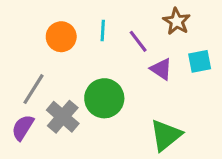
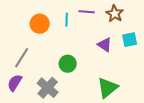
purple line: (138, 41) -> (87, 12), moved, turned -49
green circle: (104, 98) -> (68, 64), size x0.7
gray cross: (63, 117) -> (48, 88), moved

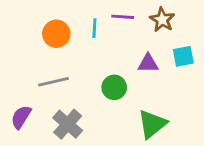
purple triangle: (105, 45) -> (148, 63), turned -35
gray line: (22, 58) -> (54, 82), moved, turned 45
green circle: (68, 64) -> (114, 87), moved

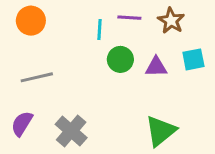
orange circle: (56, 34) -> (31, 21), moved
gray line: (54, 82) -> (37, 77), moved
green circle: (114, 87) -> (120, 59), moved

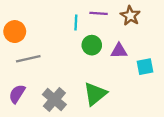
orange circle: (31, 21) -> (15, 32), moved
cyan square: (193, 59) -> (145, 67), moved
green triangle: (161, 131) -> (95, 94), moved

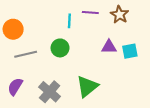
green circle: (92, 45) -> (60, 48), moved
cyan square: (145, 67) -> (130, 51), moved

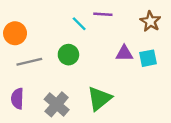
brown star: (119, 15) -> (150, 21), moved
cyan line: (69, 21) -> (79, 24), turned -48
purple semicircle: (15, 87) -> (17, 99), turned -30

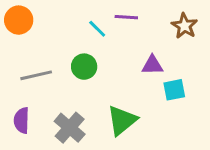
orange circle: (15, 33) -> (19, 20), moved
cyan square: (148, 58) -> (174, 90), moved

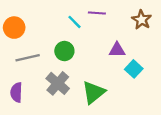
orange circle: (19, 20) -> (14, 28), moved
cyan square: (174, 90) -> (134, 69), turned -36
gray cross: (70, 128) -> (58, 83), moved

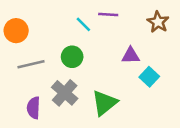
purple semicircle: (16, 92) -> (34, 108), moved

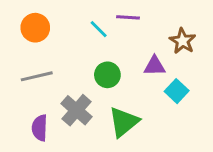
brown star: (158, 22) -> (183, 41), moved
orange circle: (16, 31) -> (35, 28), moved
green circle: (72, 57) -> (107, 75), moved

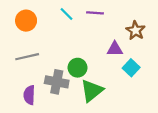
cyan line: (99, 29) -> (67, 14), moved
green circle: (107, 75) -> (77, 68), moved
gray cross: (76, 110) -> (57, 82), turned -30

